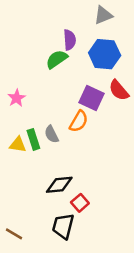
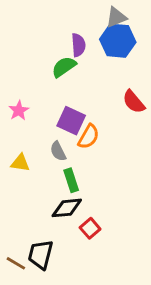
blue hexagon: (105, 54) -> (118, 41), moved
purple square: (92, 98) -> (71, 121), moved
green rectangle: (33, 139) -> (71, 180), moved
black trapezoid: (63, 226) -> (41, 255), moved

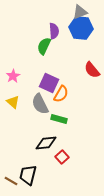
green semicircle: (64, 67) -> (44, 46), turned -30
gray semicircle: (58, 151) -> (40, 104), size x1.5
yellow triangle: (20, 163) -> (13, 102), moved, turned 32
green rectangle: (71, 180) -> (59, 119), moved, turned -56

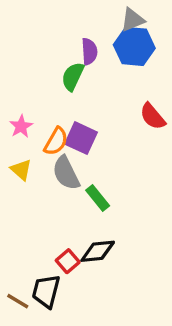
orange semicircle: (61, 94) -> (56, 141), moved
green rectangle: (59, 119) -> (98, 198), turned 35
black diamond: (46, 143) -> (98, 251), moved
red square: (62, 157) -> (68, 261), moved

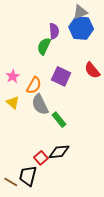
purple square: (81, 138) -> (61, 76), moved

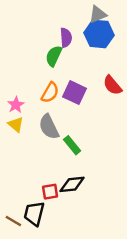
pink star: (13, 76) -> (16, 105), moved
orange semicircle: (34, 85) -> (50, 93), moved
red square: (41, 158) -> (50, 192), turned 32

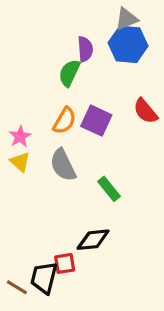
green rectangle: (72, 145) -> (109, 189), moved
red square: (50, 192) -> (65, 263), moved

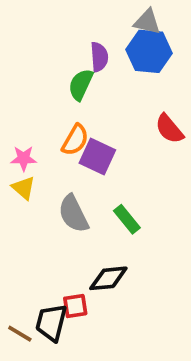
gray triangle: (126, 19) -> (147, 22), turned 35
purple square: (96, 121) -> (97, 157), moved
pink star: (20, 136) -> (24, 158), turned 30
gray semicircle: (63, 165) -> (73, 214), moved

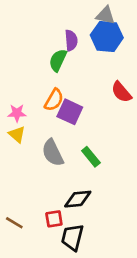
black trapezoid: (51, 323) -> (72, 237), moved
brown line: (20, 334) -> (14, 223), moved

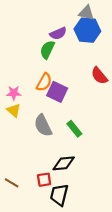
purple semicircle: (71, 40) -> (58, 33), turned 70

